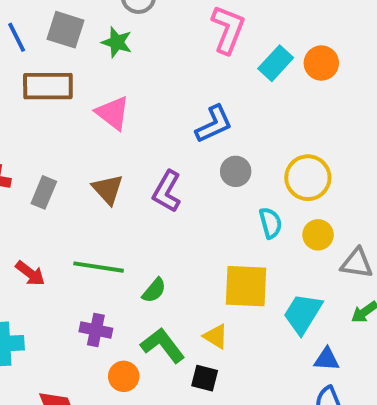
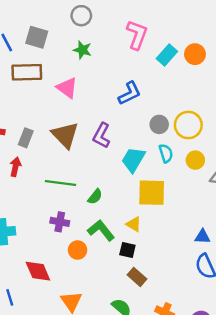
green star: (117, 42) -> (82, 50), moved
gray circle: (236, 171) -> (159, 124), moved
brown triangle: (108, 189) -> (65, 135), size x1.4
red arrow: (30, 273) -> (15, 167), moved, turned -114
cyan trapezoid: (303, 313) -> (133, 160), moved

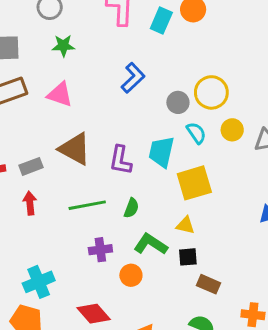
purple L-shape: (102, 135) -> (120, 160), moved
gray rectangle: (26, 138) -> (31, 166), turned 66

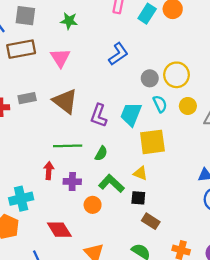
pink triangle: (60, 94) -> (60, 58), turned 30
gray rectangle: (31, 166) -> (27, 98), moved
red arrow: (30, 203) -> (49, 171), moved

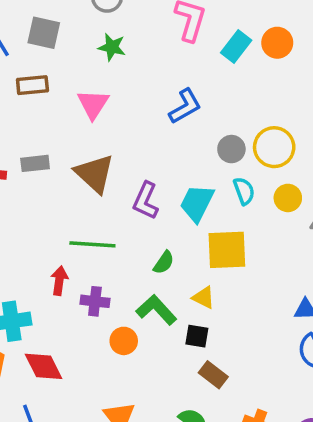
brown rectangle: (21, 49) -> (32, 85), size x0.7
green semicircle: (101, 153) -> (164, 262), moved
red diamond: (59, 230) -> (44, 366), moved

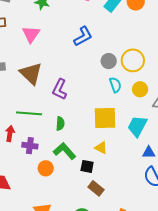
cyan trapezoid: (197, 203) -> (137, 126), moved
green semicircle: (164, 262) -> (60, 124), moved, turned -32
yellow triangle: (203, 298) -> (101, 148), moved

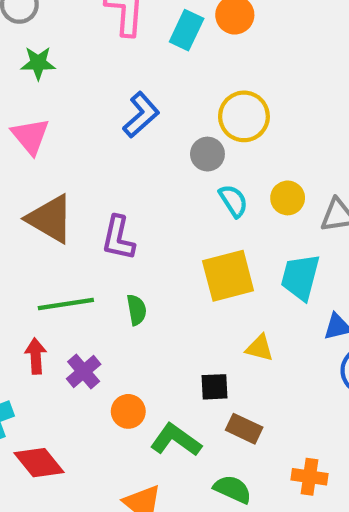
yellow circle: (133, 60) -> (244, 116), moved
purple cross: (30, 146) -> (84, 371), turned -35
yellow triangle: (101, 148) -> (260, 348), moved
green L-shape: (65, 151) -> (176, 440), moved

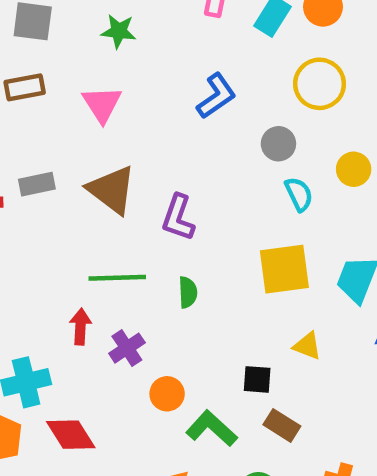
yellow circle: (244, 116) -> (320, 84), moved
yellow circle: (288, 198) -> (354, 169), moved

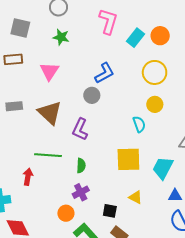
gray circle: (278, 144) -> (92, 95), moved
yellow circle: (354, 169) -> (155, 104), moved
purple cross: (127, 348) -> (81, 192), moved

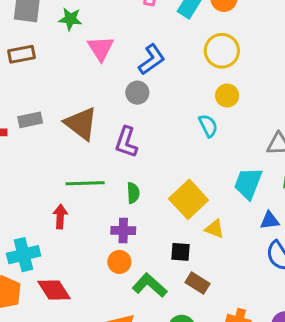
green star: (61, 37) -> (70, 19), moved
pink triangle: (49, 71) -> (101, 48), moved
yellow square: (128, 159) -> (189, 199), moved, turned -35
purple cross: (81, 192) -> (123, 230), moved, turned 35

